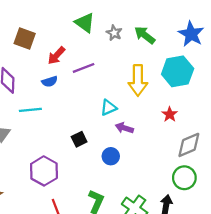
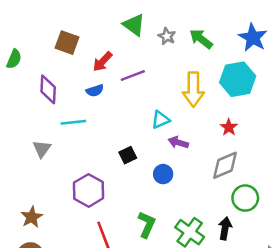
gray diamond: (189, 145) -> (225, 165), moved

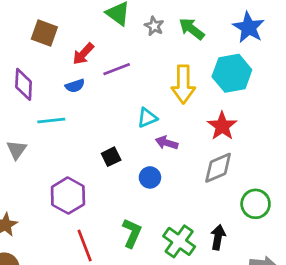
red star: (229, 127) -> (222, 126), size x1.5
green circle: (245, 198) -> (256, 204), moved

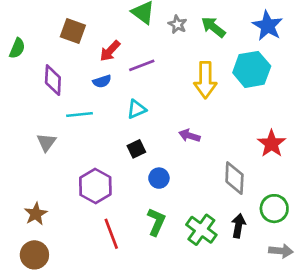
cyan triangle: (147, 118) -> (136, 109), moved
red star: (222, 126) -> (272, 144), moved
gray diamond: (218, 168) -> (234, 178), moved, turned -64
blue circle: (150, 177) -> (159, 178), moved
green circle: (256, 204) -> (274, 209), moved

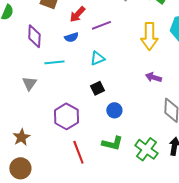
purple arrow: (189, 136) -> (153, 77), moved
green L-shape: (156, 222) -> (112, 143), turned 80

